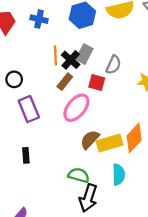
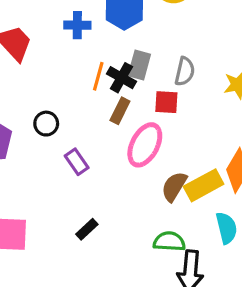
blue cross: (39, 19) -> (77, 25), moved
orange line: (55, 56) -> (98, 76), turned 30
purple rectangle: (29, 109) -> (77, 162), size x0.7
black rectangle: (26, 155) -> (87, 229), turned 64

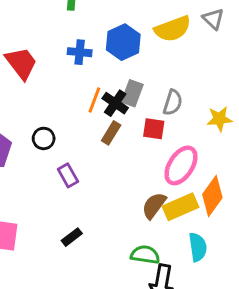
pink ellipse: (145, 145) -> (181, 165), moved

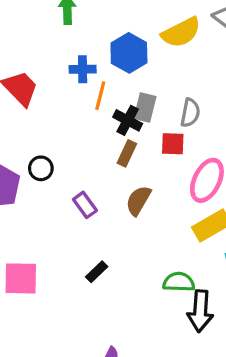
orange line: (94, 100) -> (100, 96), moved
black circle: (44, 138) -> (41, 168), moved
brown semicircle: (154, 205) -> (138, 201), moved

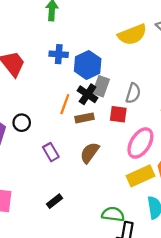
blue hexagon: (129, 53) -> (88, 65), moved
orange line: (100, 96) -> (65, 104), moved
brown rectangle: (127, 153) -> (85, 118), turned 48

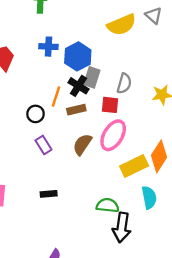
black circle: (22, 123) -> (36, 114), moved
pink ellipse: (140, 143) -> (113, 135), moved
black rectangle: (55, 201) -> (49, 194), turned 35

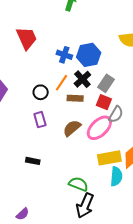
blue cross: (48, 47) -> (64, 55), moved
gray rectangle: (92, 77) -> (106, 83), moved
gray semicircle: (124, 83) -> (116, 114), moved
cyan semicircle: (149, 197) -> (116, 176), moved

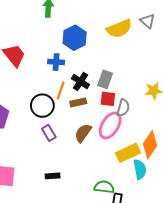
blue hexagon: (89, 55) -> (75, 38), moved
black circle: (41, 92) -> (42, 106), size x1.5

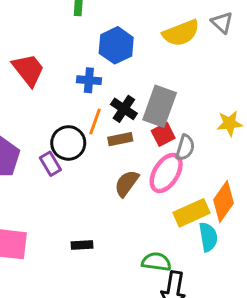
gray rectangle: (105, 79) -> (160, 106), size x1.5
red square: (108, 99) -> (163, 134), turned -35
purple rectangle: (49, 133) -> (50, 164), moved

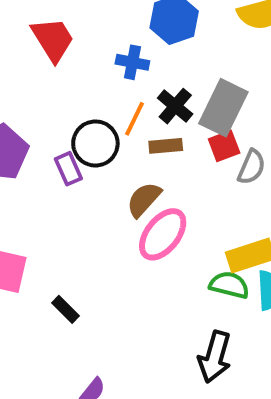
pink ellipse: (166, 173) -> (163, 234), moved
brown semicircle: (127, 183) -> (144, 199), moved
black rectangle: (82, 245) -> (65, 309), moved, turned 42
green semicircle: (156, 262) -> (229, 285), moved

